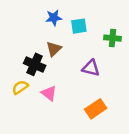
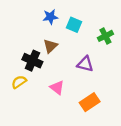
cyan square: (79, 26) -> (74, 25), turned 32
green cross: (112, 38) -> (105, 36), turned -32
pink triangle: (49, 93) -> (57, 88), moved

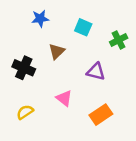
blue star: (50, 17) -> (40, 19), moved
black cross: (32, 61) -> (24, 68), moved
yellow semicircle: (19, 82) -> (25, 112), moved

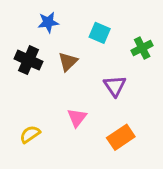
black cross: (24, 68) -> (29, 60), moved
purple triangle: (96, 72) -> (115, 86), turned 42
pink triangle: (64, 98) -> (77, 118), turned 30

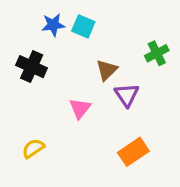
cyan square: (100, 33) -> (83, 26), moved
brown triangle: (68, 62) -> (107, 70), moved
pink triangle: (77, 118) -> (80, 108), moved

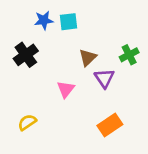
cyan square: (83, 26) -> (68, 22), turned -30
green cross: (157, 53) -> (129, 55), moved
black cross: (32, 67) -> (26, 55), turned 30

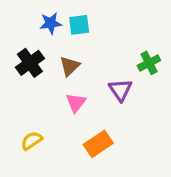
brown triangle: (88, 58) -> (70, 66), moved
orange rectangle: (110, 125) -> (98, 144), moved

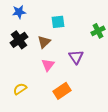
blue star: (51, 23) -> (19, 12), moved
cyan square: (79, 25) -> (58, 22), moved
green cross: (149, 63) -> (98, 31), moved

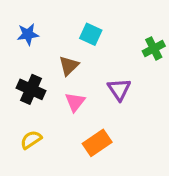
blue star: (19, 12) -> (28, 34), moved
cyan square: (58, 22) -> (91, 34), turned 32
black cross: (19, 40) -> (31, 89), moved, turned -30

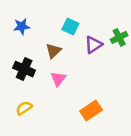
purple triangle: (119, 89) -> (94, 45), moved, turned 30
orange rectangle: (97, 143) -> (91, 110), moved

